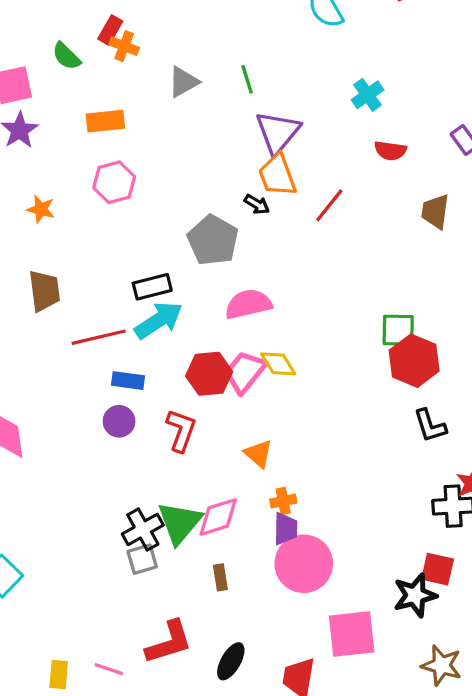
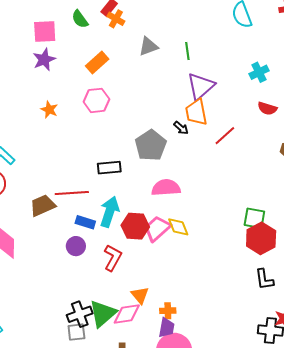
orange rectangle: (105, 121) -> (97, 62), turned -45
brown trapezoid: (44, 291) -> (43, 206), moved, turned -116
cyan arrow: (159, 320) -> (110, 212), moved, turned -48
orange triangle: (258, 454) -> (140, 295), moved

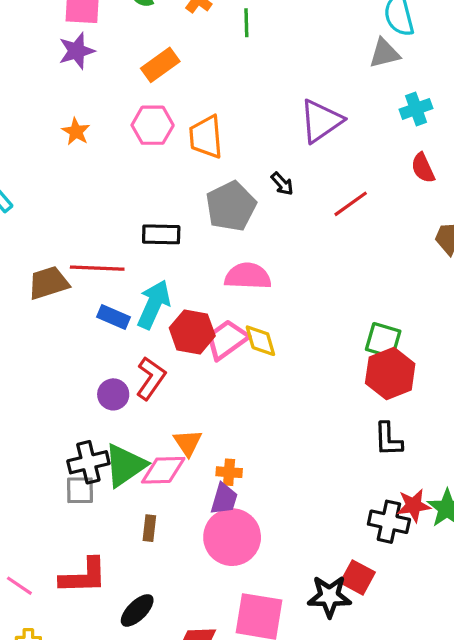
gray triangle: (148, 46) -> (384, 53), moved
green line: (187, 51) -> (246, 23), moved
red semicircle: (267, 108) -> (423, 168), turned 42
orange trapezoid: (196, 112) -> (206, 137), moved
purple circle: (76, 246) -> (113, 394), moved

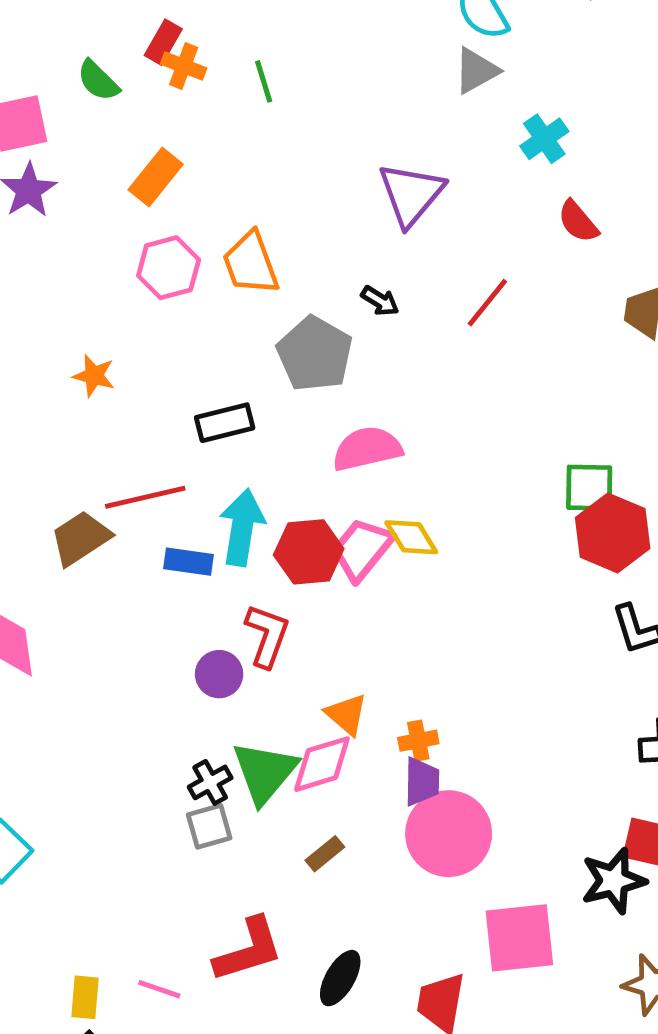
orange star: (76, 132) -> (94, 376), moved
black cross: (88, 462) -> (210, 782), size x0.7
brown rectangle: (149, 528) -> (325, 854), turned 60

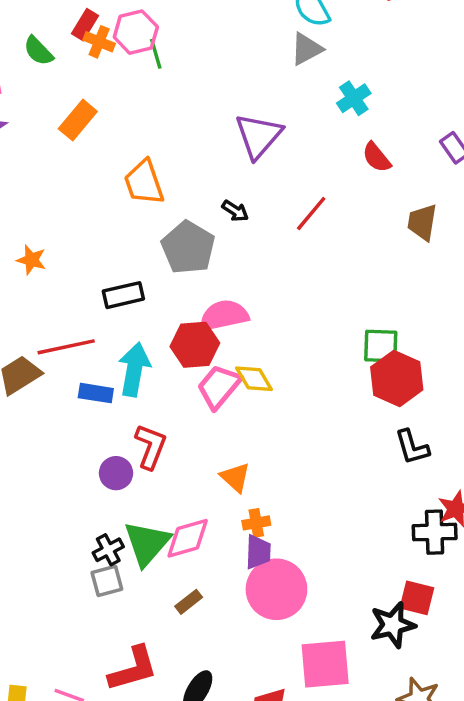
pink hexagon: (169, 268) -> (136, 32), moved
red hexagon: (309, 552) -> (195, 345), moved
orange triangle: (346, 714) -> (235, 477), moved

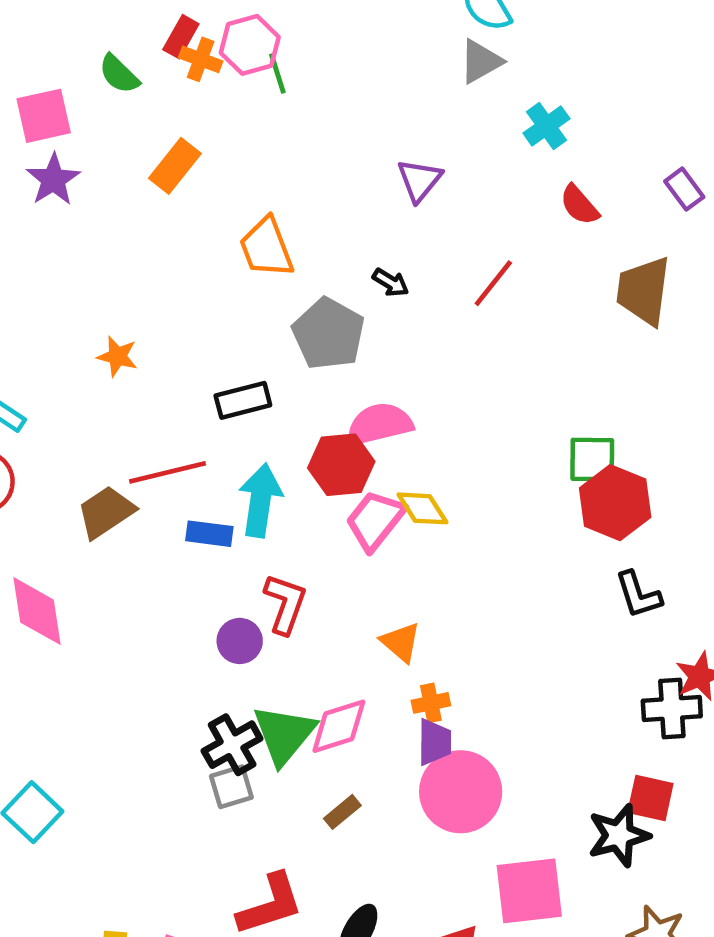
purple triangle: (259, 136) -> (419, 180), size x0.7
brown trapezoid: (422, 222) -> (644, 291), size x1.4
black cross: (108, 550) -> (232, 745), size x1.4

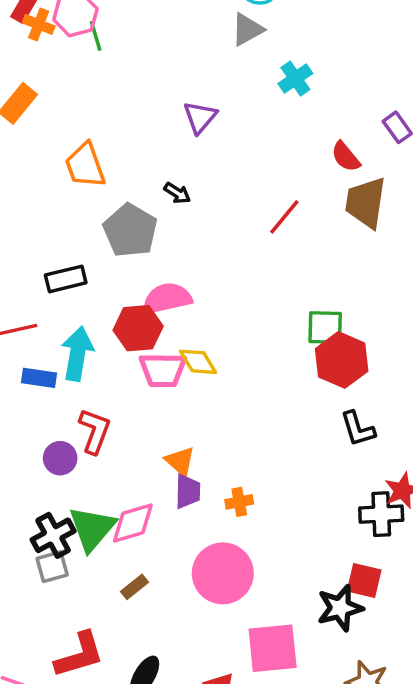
red semicircle: (579, 205) -> (346, 157), moved
red line: (493, 283) -> (284, 217), moved
pink trapezoid: (375, 520) -> (163, 370), turned -129
orange cross: (431, 703) -> (239, 502), moved
purple trapezoid: (434, 742) -> (188, 491), moved

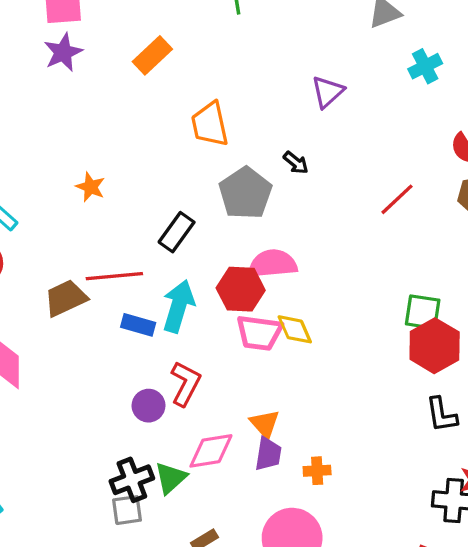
black rectangle: (66, 279) -> (177, 232), turned -48
pink diamond: (133, 523) -> (211, 451), moved
green triangle: (92, 528) -> (171, 478), size x0.7

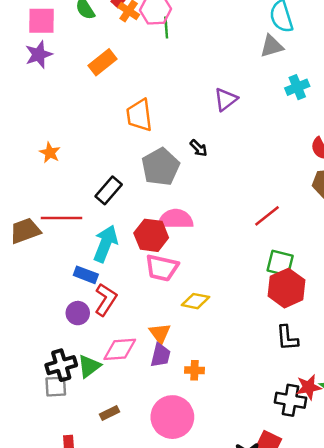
red line: (397, 199) -> (267, 216), moved
blue rectangle: (138, 325) -> (86, 275), moved
yellow diamond: (295, 329) -> (195, 301), moved, turned -60

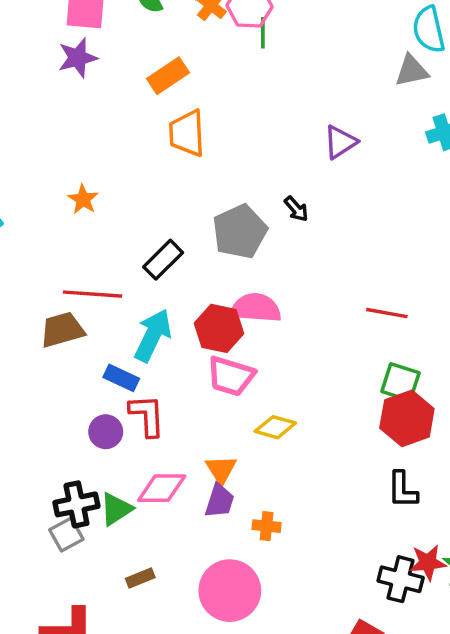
orange trapezoid: (139, 115) -> (187, 133), moved
red line: (267, 216) -> (387, 313), turned 44
brown trapezoid: (25, 231) -> (62, 330), moved
red L-shape: (106, 300) -> (147, 415), turned -40
gray square: (56, 387) -> (66, 534), turned -30

